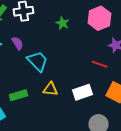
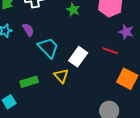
yellow triangle: (50, 89) -> (61, 76), turned 42
white rectangle: (82, 92) -> (78, 57), moved, turned -36

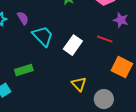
yellow triangle: (61, 76) -> (79, 84), moved

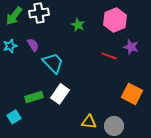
red line: (105, 39) -> (109, 56), moved
white rectangle: (73, 45) -> (60, 94), moved
yellow triangle: (79, 84) -> (89, 122), moved, turned -42

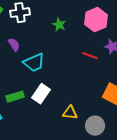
cyan trapezoid: (53, 63) -> (34, 63), turned 110
yellow triangle: (89, 122) -> (70, 113), moved

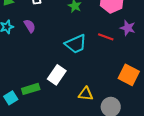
cyan trapezoid: (34, 63) -> (76, 44), moved
green rectangle: (15, 97) -> (31, 89), moved

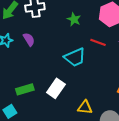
red line: (106, 37) -> (98, 42), moved
green rectangle: (31, 89) -> (25, 89), moved

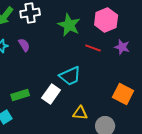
green star: (74, 19) -> (69, 25), size x1.6
cyan trapezoid: (75, 57) -> (70, 76), moved

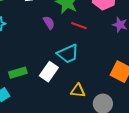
purple semicircle: (24, 45) -> (49, 23), moved
red line: (93, 48) -> (79, 26), moved

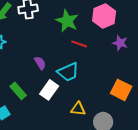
purple semicircle: (49, 23) -> (40, 63), moved
green rectangle: (18, 73) -> (18, 91), turned 66

